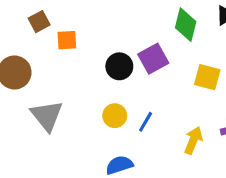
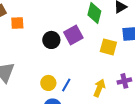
yellow circle: (115, 116) -> (48, 83), moved
blue line: (146, 122) -> (66, 85), moved

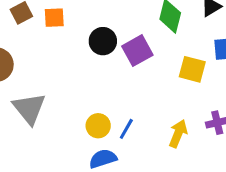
orange square: (17, 23) -> (54, 18), moved
black circle: (51, 40) -> (103, 41), moved

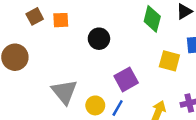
purple square: (137, 51) -> (126, 79), moved
gray triangle: (29, 109) -> (64, 92), moved

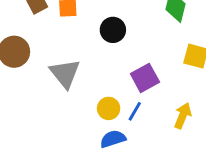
gray triangle: (64, 92) -> (65, 74), moved

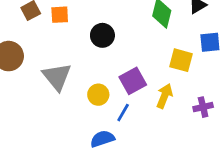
yellow circle: (109, 108) -> (98, 95), moved
yellow arrow: (183, 116) -> (164, 96), moved

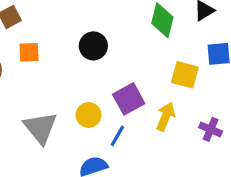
orange square: (60, 15) -> (29, 52), moved
gray triangle: (57, 77) -> (40, 128), moved
purple cross: (203, 107) -> (211, 129), turned 36

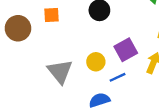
blue line: (117, 136) -> (117, 77), turned 35

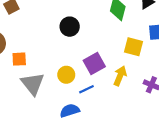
orange square: (52, 15) -> (19, 59), moved

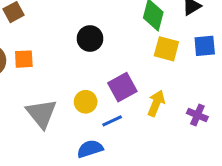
yellow square: (133, 47) -> (166, 49), moved
orange square: (19, 59) -> (24, 59), moved

